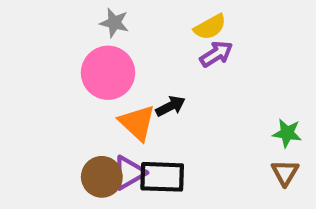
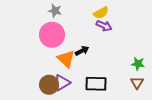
purple arrow: (216, 54) -> (104, 26), turned 56
black rectangle: (162, 177) -> (96, 84), moved

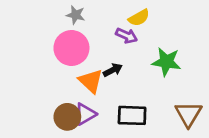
purple arrow: (104, 26) -> (127, 36), moved
green star: (138, 64) -> (166, 62), moved, size x1.5
brown triangle: (137, 83) -> (188, 114), size x1.5

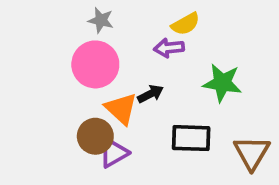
purple arrow: (127, 36) -> (169, 48), turned 150
black rectangle: (132, 115) -> (191, 138), moved
brown circle: (67, 117) -> (95, 136), moved

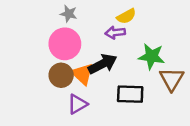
black arrow: (151, 94) -> (103, 64), size x1.6
brown circle: (95, 136) -> (61, 75), moved
brown triangle: (252, 153) -> (172, 79), moved

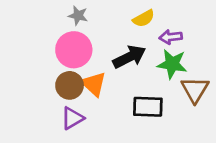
purple arrow: (115, 33) -> (171, 37), moved
black arrow: (103, 64) -> (129, 57), moved
purple triangle: (77, 104) -> (72, 118), moved

